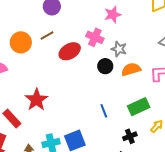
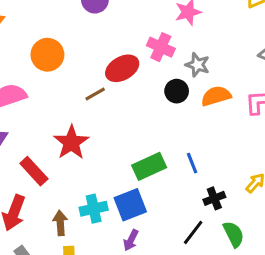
brown line: (47, 35) -> (95, 94), moved
green rectangle: (139, 107) -> (149, 166), moved
blue line: (104, 111) -> (192, 163), moved

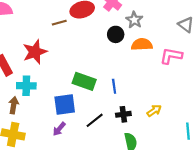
green rectangle: (149, 166) -> (84, 81), turned 30
cyan cross: (94, 209) -> (26, 86), moved
black line: (193, 232) -> (95, 120), moved

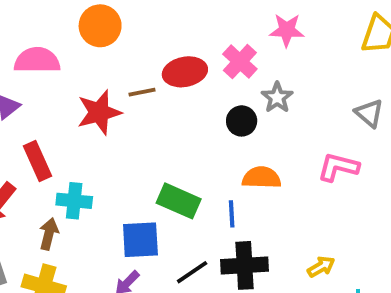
orange semicircle: (142, 44) -> (261, 178), moved
red star: (35, 52) -> (99, 112), moved
yellow arrow: (154, 111) -> (321, 267), moved
black cross: (123, 114) -> (245, 265), size x1.6

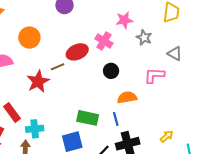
gray star: (277, 97) -> (144, 38), moved
pink L-shape: (338, 167) -> (154, 75), moved

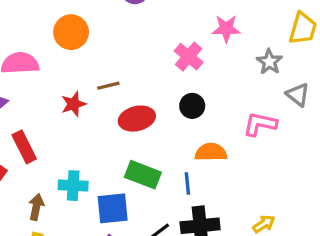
gray star: (144, 38) -> (269, 62), moved
red ellipse: (77, 52) -> (137, 119), moved
red star: (38, 81) -> (73, 104), size x0.7
cyan cross: (35, 129) -> (73, 186), moved

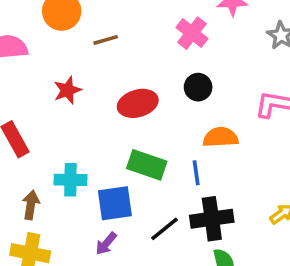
brown line: (108, 86) -> (106, 40), moved

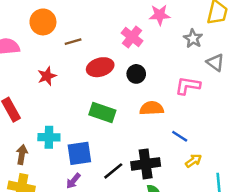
red ellipse: (138, 103) -> (100, 67), moved
green rectangle: (147, 165) -> (102, 113), moved
blue line: (196, 173) -> (180, 136), moved, turned -49

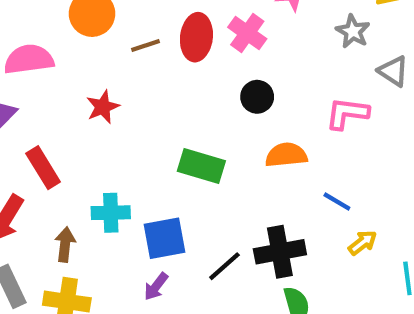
red ellipse: (100, 67) -> (196, 37), moved, turned -65

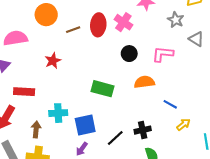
pink L-shape: (347, 113) -> (163, 54), moved
red rectangle: (43, 168) -> (24, 92), turned -54
black cross: (280, 252) -> (143, 130), size x0.7

